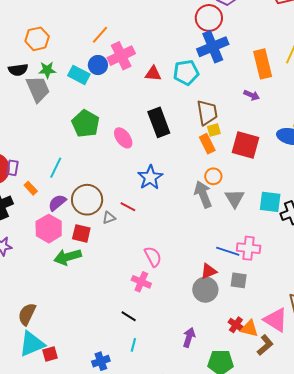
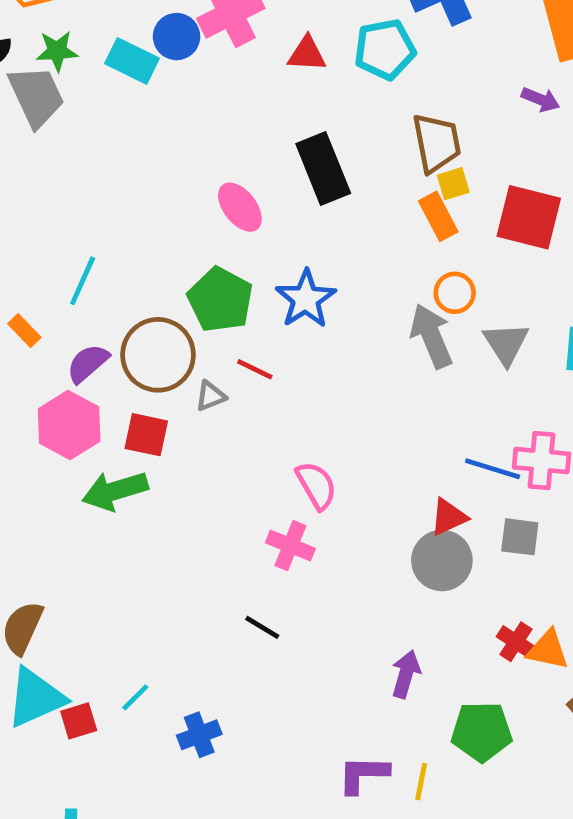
green pentagon: (86, 123) -> (220, 300), moved
cyan line: (133, 345) -> (135, 697), moved, turned 32

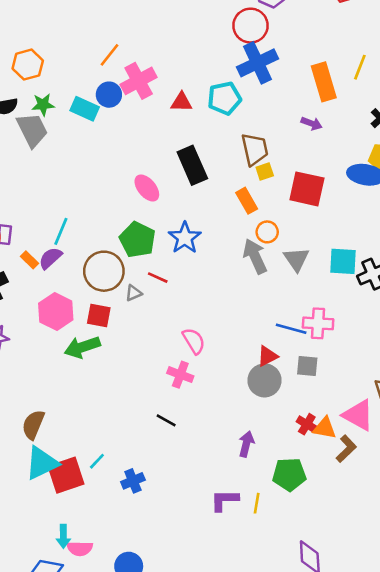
orange rectangle: (438, 216) -> (247, 201), moved
purple semicircle: (88, 363) -> (50, 258), moved
red square: (79, 721) -> (66, 475), size x1.8

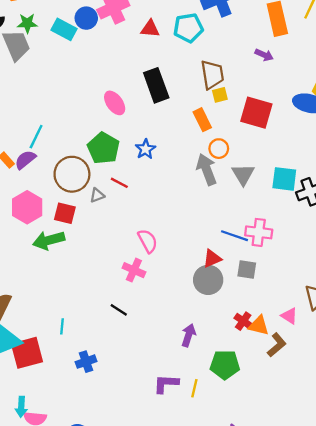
blue star: (185, 238) -> (145, 149), size x0.7
pink triangle: (358, 415) -> (289, 316), size x0.6
cyan line: (97, 461) -> (62, 326), moved, turned -42

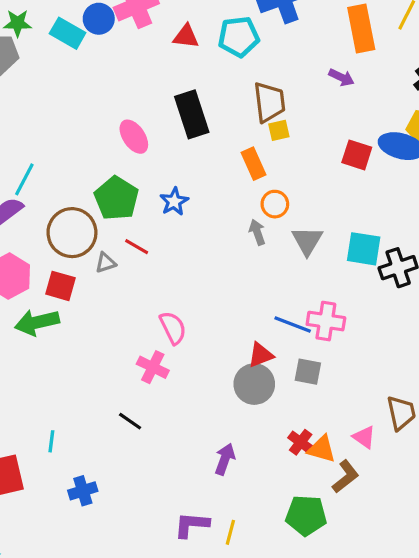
red square: (256, 113) -> (357, 155), moved, size x0.7
gray arrow: (207, 169) -> (257, 232), size x0.6
green pentagon: (225, 365) -> (306, 515), moved

